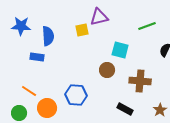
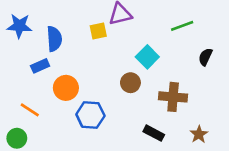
cyan square: (120, 50) -> (147, 57), turned 30
blue rectangle: (37, 57) -> (40, 66), turned -32
orange circle: (47, 108) -> (66, 88), moved

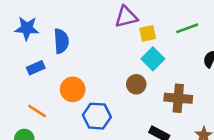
yellow square: (98, 31) -> (148, 33), moved
blue rectangle: (40, 66) -> (36, 68), moved

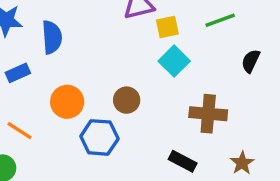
brown circle: (136, 84) -> (127, 100), moved

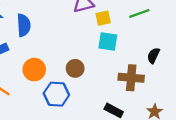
cyan square: (174, 61) -> (108, 42), turned -36
black semicircle: (251, 61) -> (153, 56), moved

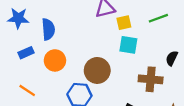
brown circle: (75, 68) -> (97, 70), size x1.5
orange circle: (34, 70) -> (55, 60), moved

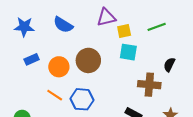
blue semicircle: (48, 29) -> (63, 25), moved, turned 126
brown circle: (97, 70) -> (88, 60), moved
orange line: (27, 90) -> (55, 95), moved

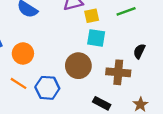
brown circle: (88, 60) -> (78, 66), moved

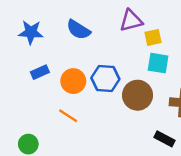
blue hexagon: (47, 88) -> (105, 79), moved

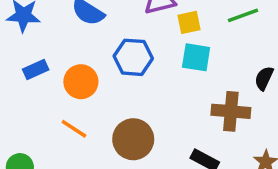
blue hexagon: (105, 79) -> (133, 57), moved
brown circle: (138, 95) -> (133, 139), moved

